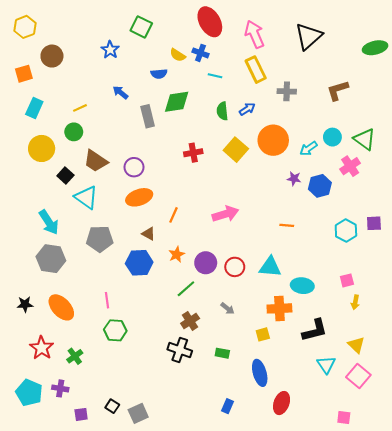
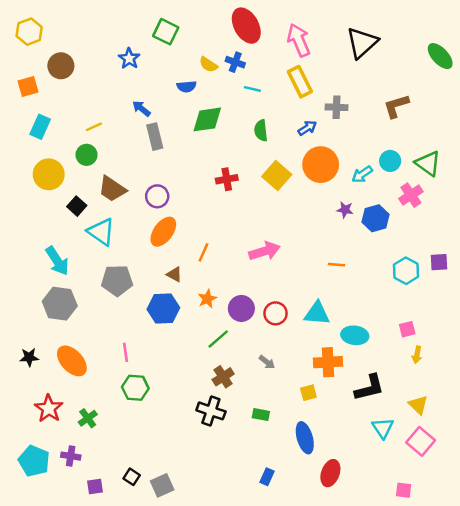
green ellipse: (375, 48) -> (440, 56), turned 60
blue arrow: (247, 109) -> (307, 128), moved
gray rectangle: (148, 116) -> (155, 137), moved
orange ellipse: (139, 197) -> (163, 232), turned -35

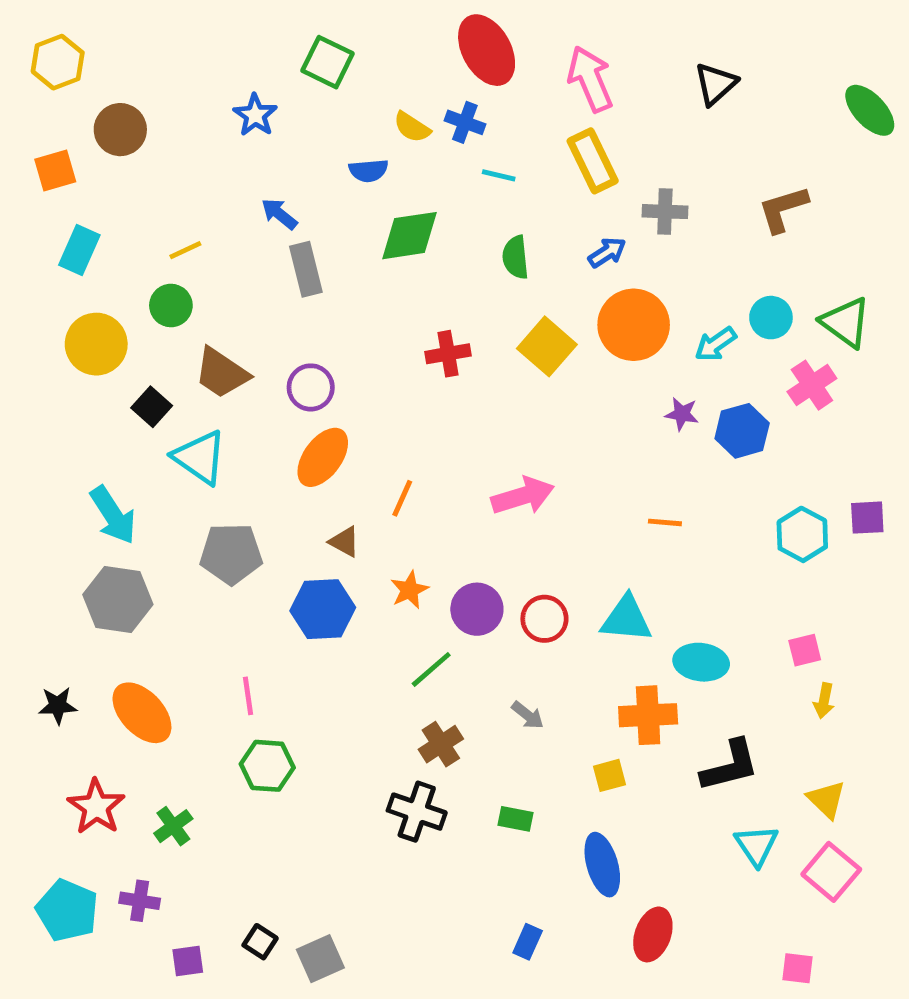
black triangle: (362, 43) -> (716, 84), size x0.7

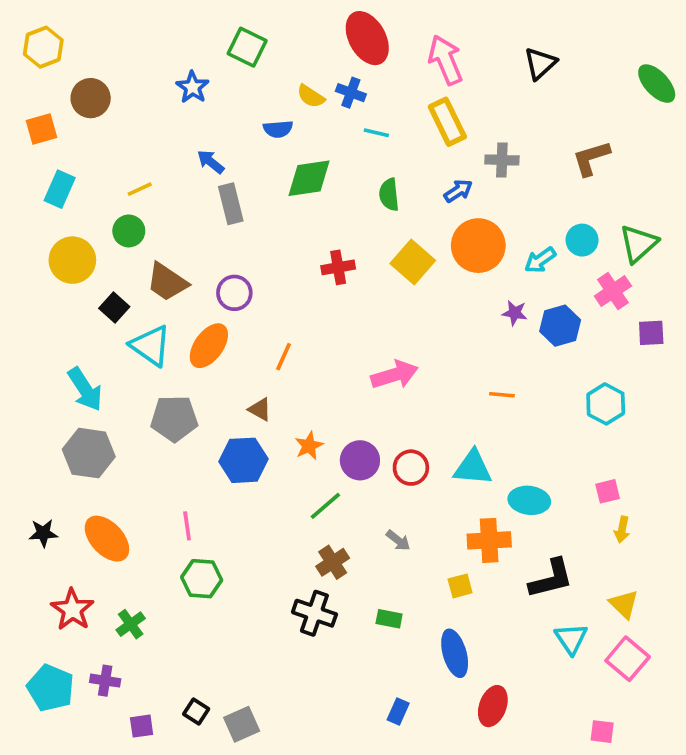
green triangle: (846, 322) -> (638, 244), turned 42
orange ellipse: (323, 457) -> (209, 346), moved
orange line: (402, 498) -> (284, 357), moved
purple square: (867, 518) -> (651, 333), moved

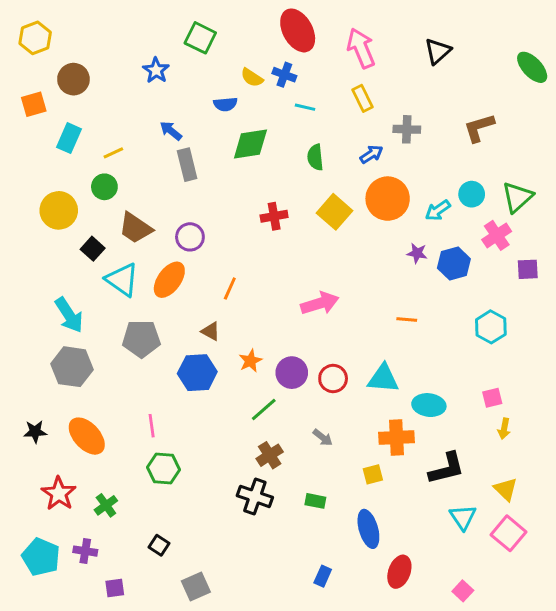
yellow rectangle: (447, 122) -> (363, 98), size x0.7
cyan rectangle: (60, 189) -> (69, 138), moved
black square: (196, 712) -> (159, 545), moved
pink square: (602, 732) -> (463, 591), moved, turned 36

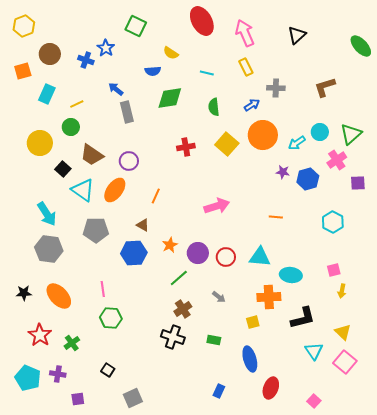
blue cross: (284, 75) -> (86, 60), moved

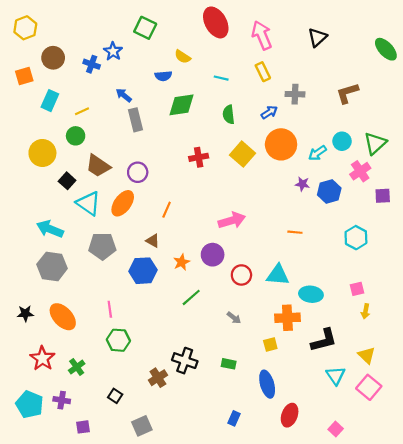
cyan arrow: (47, 214) -> (50, 229), turned 145
purple circle: (198, 253) -> (213, 255), moved
brown cross: (183, 309) -> (158, 378), moved

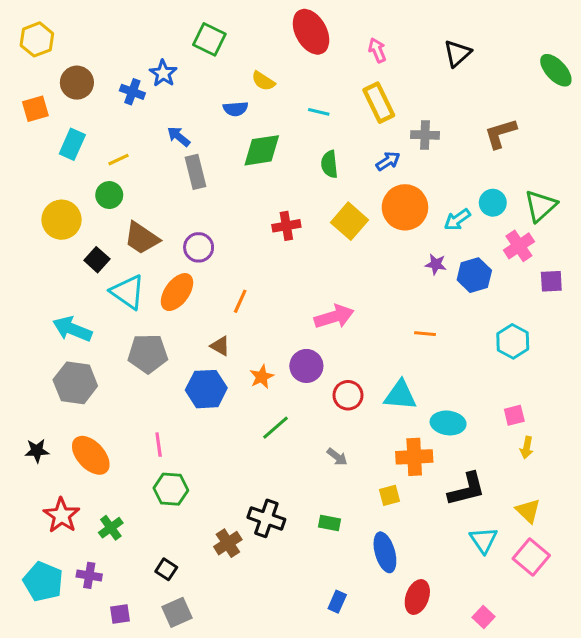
pink arrow: (262, 35) -> (377, 50), size x0.6
yellow rectangle: (263, 72) -> (379, 103), size x1.4
gray square: (142, 426) -> (177, 612), moved

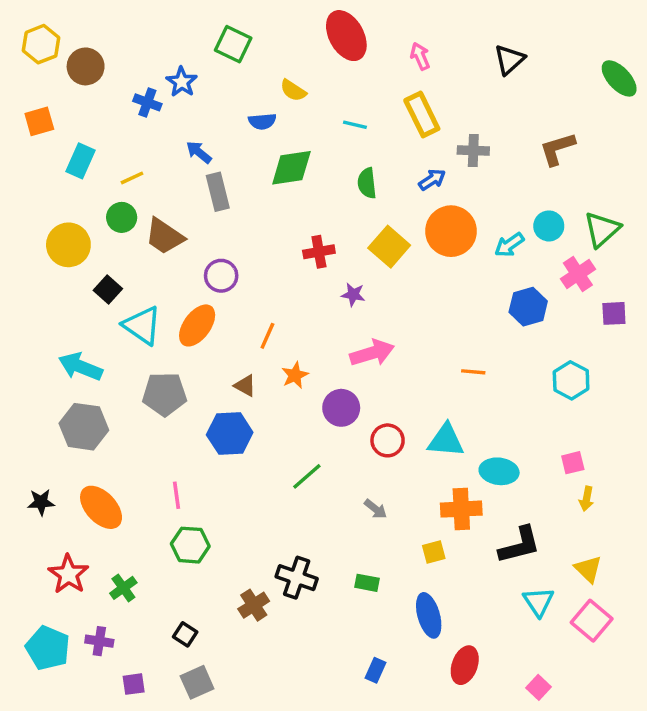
brown circle: (77, 83) -> (86, 66), moved
brown trapezoid: (142, 238) -> (165, 236), moved
purple star: (436, 264) -> (353, 295), moved
orange star: (262, 377) -> (295, 375), moved

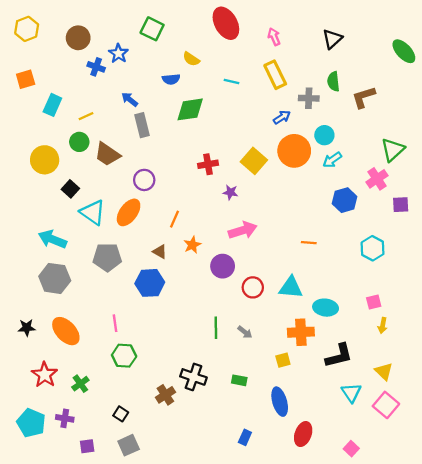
brown circle: (86, 66) -> (78, 38), moved
green semicircle: (367, 183) -> (333, 81), moved
cyan circle: (549, 226) -> (324, 135), moved
green line: (307, 476) -> (216, 328), moved, turned -50

